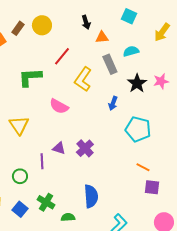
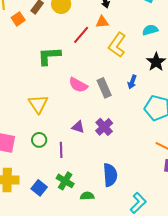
orange triangle: (102, 37) -> (102, 22), moved
gray rectangle: (110, 64) -> (104, 88), moved
yellow L-shape: (83, 79) -> (117, 45), moved
purple line: (42, 161) -> (61, 150), moved
green circle: (20, 176) -> (39, 140), moved

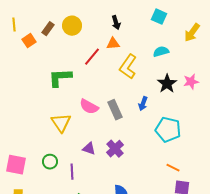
yellow triangle: (38, 104) -> (61, 123), moved

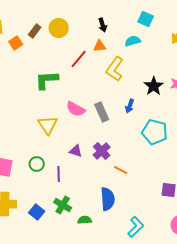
cyan semicircle: (161, 52) -> (133, 41), moved
orange line: (173, 168) -> (121, 170), moved

